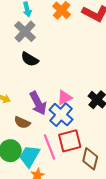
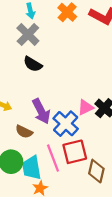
pink triangle: (65, 98) -> (85, 107), moved
cyan trapezoid: (29, 156) -> (32, 168), turned -40

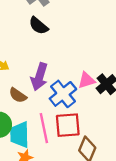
purple arrow: (41, 111) -> (39, 77), turned 35

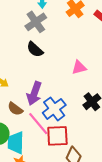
pink triangle: (87, 80) -> (79, 68), moved
pink line: (44, 128) -> (38, 124), moved, turned -30

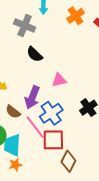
gray cross: (36, 22) -> (25, 26), moved, turned -35
pink triangle: (79, 68) -> (59, 80), moved

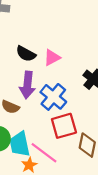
black semicircle: (35, 54) -> (26, 54), moved
pink line: (35, 127) -> (44, 153), moved

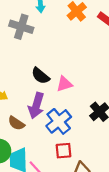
red square: (64, 126) -> (63, 151), size x0.7

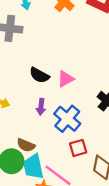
purple arrow: (36, 106) -> (41, 107), size x0.6
brown semicircle: (16, 123) -> (26, 145), moved

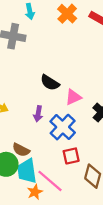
black semicircle: (39, 75) -> (50, 83), moved
pink triangle: (66, 79) -> (73, 97), moved

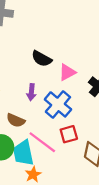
brown semicircle: (21, 150) -> (16, 120), moved
pink line: (50, 181) -> (42, 142), moved

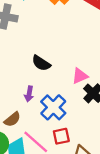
pink triangle: (67, 72) -> (80, 76), moved
brown semicircle: (16, 120) -> (12, 119), turned -66

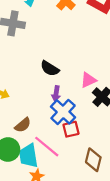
purple arrow: (29, 94) -> (56, 94), moved
red square: (61, 136) -> (71, 129), moved

